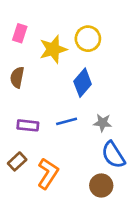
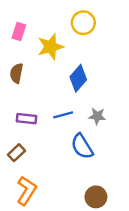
yellow circle: (88, 39) -> (83, 23), moved
blue semicircle: (113, 155) -> (82, 146), moved
orange L-shape: (48, 173) -> (27, 191), moved
brown circle: (101, 186) -> (96, 197), moved

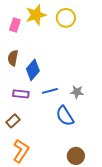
yellow star: (50, 47) -> (36, 15), moved
blue diamond: (78, 78) -> (33, 70), moved

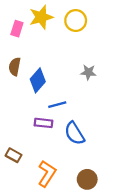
gray star: (77, 92) -> (88, 72), moved
purple rectangle: (21, 94) -> (43, 123), moved
brown rectangle: (13, 121) -> (13, 155), moved, turned 72
orange L-shape: (21, 151) -> (47, 174), moved

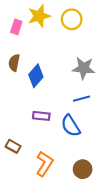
gray star: (88, 72) -> (84, 68), size x1.5
blue line: (57, 105) -> (81, 99), moved

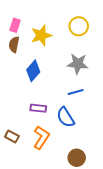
yellow star: (39, 16) -> (41, 35), moved
yellow circle: (72, 19) -> (79, 26), moved
brown semicircle: (14, 63) -> (14, 44), moved
orange L-shape: (45, 164) -> (41, 138), moved

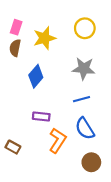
blue semicircle: (66, 117) -> (85, 128), moved
orange L-shape: (41, 138) -> (58, 140), moved
brown circle: (77, 158) -> (91, 162), moved

